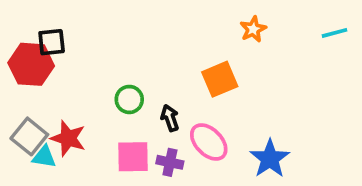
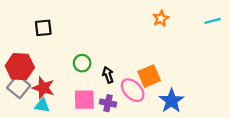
black square: (52, 42) -> (43, 28), moved
red hexagon: (31, 64) -> (20, 67), moved
orange square: (220, 79) -> (149, 76), moved
cyan triangle: (44, 157) -> (42, 105), moved

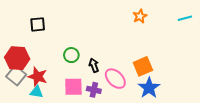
orange square: (149, 76) -> (143, 66), moved

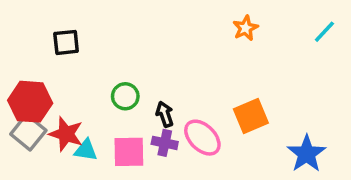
cyan line: (185, 18) -> (324, 32), turned -32
blue star: (149, 88) -> (306, 154), moved
purple cross: (94, 90) -> (165, 143), moved
cyan triangle: (37, 92) -> (86, 150), moved

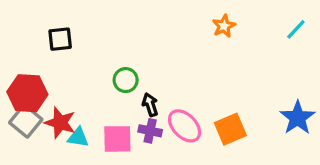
green circle: (125, 96) -> (126, 80), moved
orange square: (251, 116) -> (230, 129), moved
blue star: (306, 154) -> (298, 118), moved

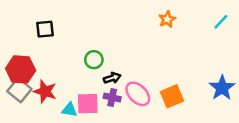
black arrow: (150, 105) -> (112, 78), turned 91
cyan triangle: (78, 137) -> (69, 110), moved

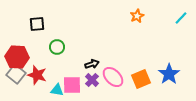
green circle: (94, 60) -> (57, 47), moved
blue star: (222, 88) -> (169, 74), moved
purple cross: (112, 98) -> (92, 80), turned 32

